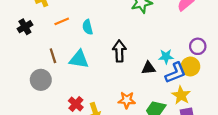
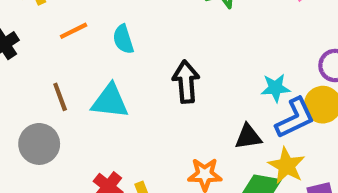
black triangle: (148, 68) -> (248, 137), moved
yellow star: (181, 95) -> (287, 166), moved

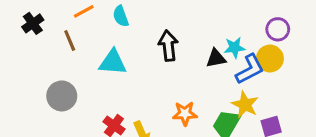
brown line: (60, 97) -> (70, 41), moved
black triangle: (248, 137) -> (216, 58), moved

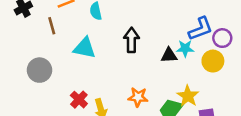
blue L-shape: (250, 69) -> (201, 29), moved

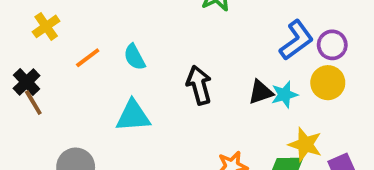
brown line: (52, 26) -> (33, 103), moved
cyan star: (185, 48) -> (284, 95), moved

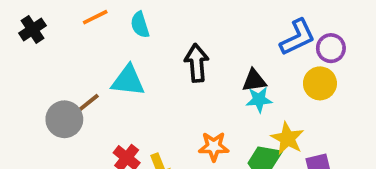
cyan star: (284, 95) -> (259, 100), moved
brown line: (33, 103) -> (88, 103), moved, turned 72

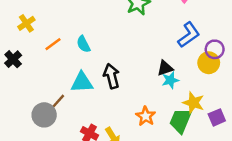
purple circle: (331, 48) -> (215, 49), moved
black arrow: (197, 63) -> (112, 76), moved
orange star: (214, 147) -> (146, 116), turned -30

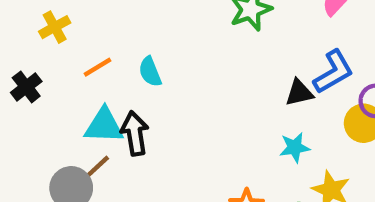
black triangle: (165, 68) -> (299, 93), moved
black arrow: (112, 76) -> (135, 133), moved
cyan triangle: (82, 82) -> (104, 126), moved

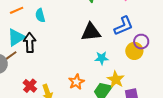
black triangle: (299, 93) -> (91, 32), moved, size x1.5
cyan triangle: (104, 126) -> (16, 37), turned -42

